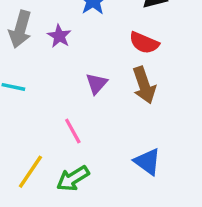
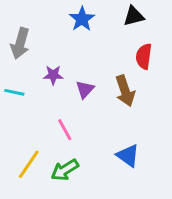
purple star: (59, 36) -> (53, 75), moved, turned -30
red semicircle: (144, 43) -> (144, 56), moved, turned 75

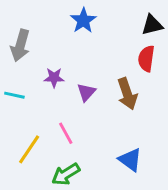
black triangle: (134, 16) -> (152, 25), moved
yellow line: (29, 164) -> (29, 149), moved

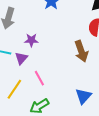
purple triangle: (86, 92) -> (21, 58), moved
blue triangle: (130, 160) -> (83, 96), turned 36

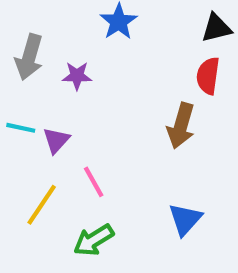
purple star: (31, 40) -> (77, 76), moved
brown arrow: (81, 51) -> (181, 126), turned 35

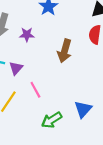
brown arrow: (181, 126) -> (65, 51), moved
green arrow: (94, 240) -> (52, 120), moved

